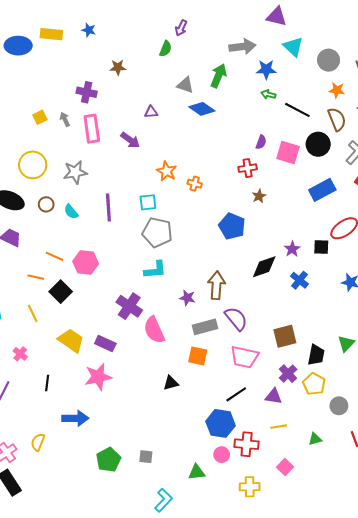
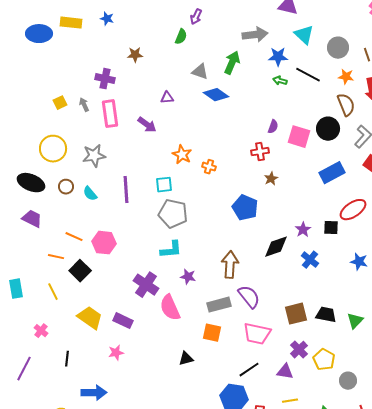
black line: (297, 110) -> (308, 75), moved
purple star: (187, 298) -> (188, 277), moved
black trapezoid: (316, 355) -> (326, 315), moved, turned -90
pink star: (98, 377) -> (116, 353), size x0.6

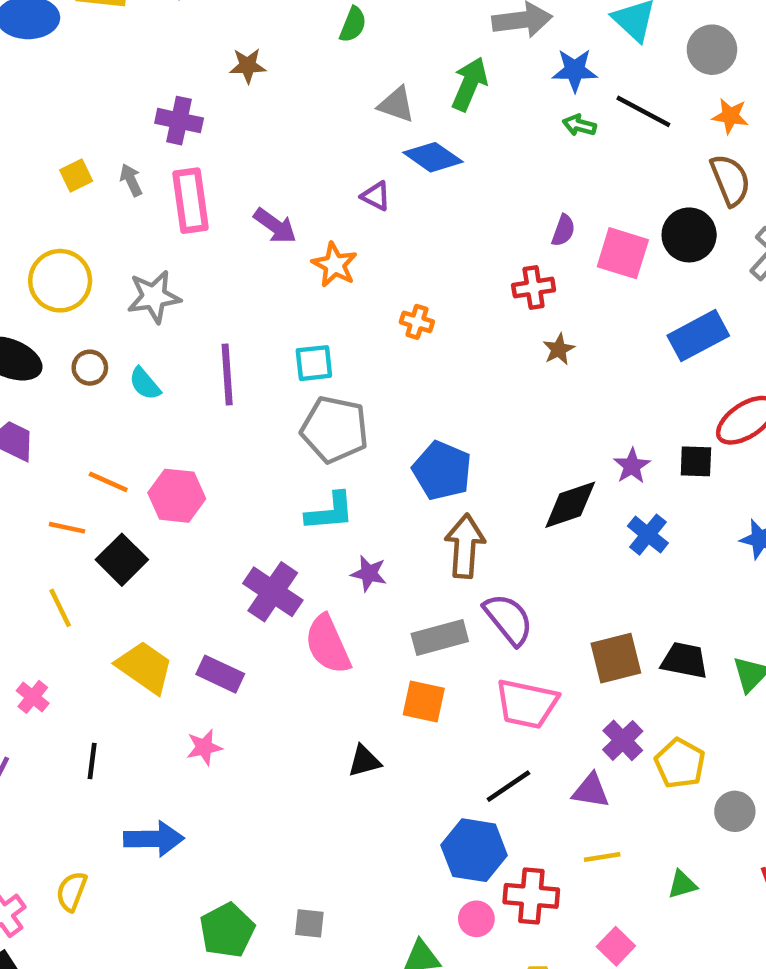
purple triangle: (167, 98) -> (376, 196), moved, turned 32
orange star: (182, 155) -> (335, 265), moved
blue pentagon: (245, 208) -> (442, 471), moved

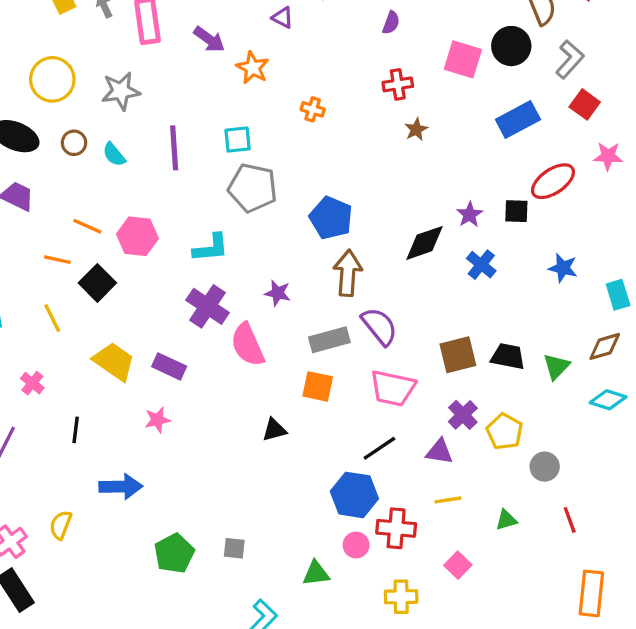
purple semicircle: (563, 230) -> (391, 23), moved
cyan L-shape: (330, 512) -> (211, 248), moved

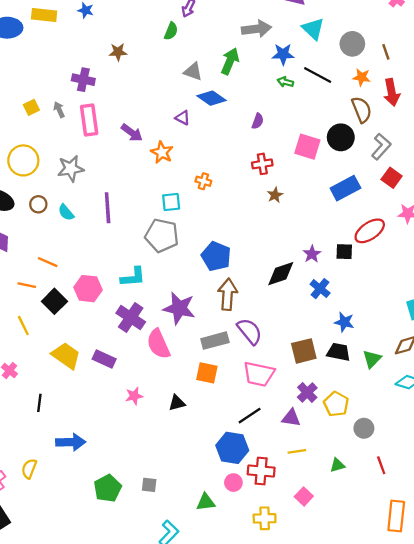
cyan square: (238, 139) -> (171, 202), moved
pink hexagon: (137, 236) -> (88, 289), moved
blue star: (563, 268) -> (344, 322), moved
purple star: (278, 293) -> (179, 308), size x1.8
pink star: (157, 420) -> (134, 396), moved

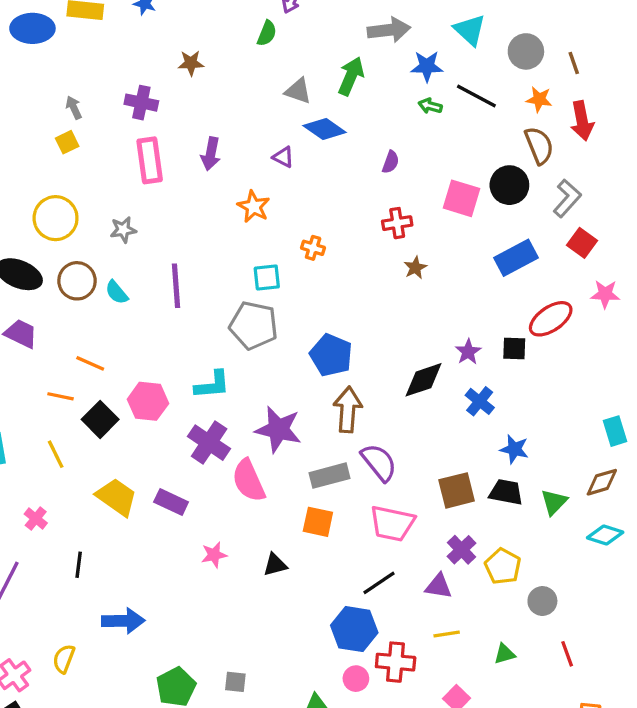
gray arrow: (59, 110) -> (74, 108), moved
purple arrow: (132, 133) -> (211, 154), moved, turned 65
gray star: (71, 169) -> (123, 230), size x0.7
brown circle: (38, 204) -> (77, 281), size x1.5

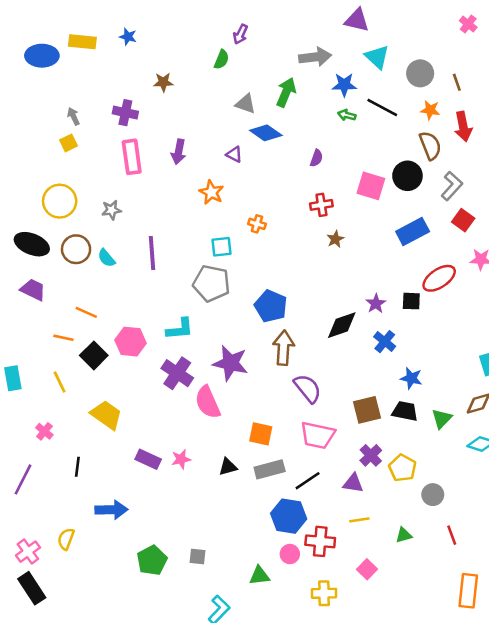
gray rectangle: (330, 476) -> (270, 469), moved
purple rectangle: (171, 502) -> (148, 459), moved

